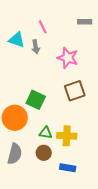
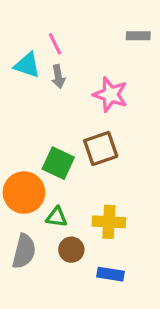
pink line: (43, 27) -> (55, 44), moved
brown square: (75, 91) -> (101, 148), moved
green triangle: (46, 133) -> (57, 217), moved

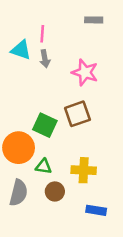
gray rectangle: (138, 36) -> (94, 20), moved
pink line: (55, 44) -> (42, 34), turned 30
blue rectangle: (111, 274) -> (96, 210), moved

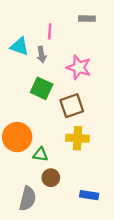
pink line: (42, 34) -> (50, 31), moved
green square: (45, 125) -> (42, 88), moved
yellow cross: (84, 170) -> (78, 138), moved
gray semicircle: (19, 193) -> (28, 199), moved

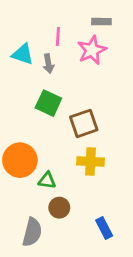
pink star: (79, 67) -> (92, 50), moved, turned 30
blue rectangle: (89, 195) -> (104, 228), turned 54

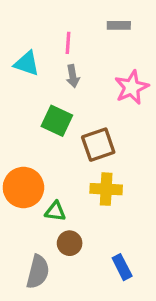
pink star: (92, 50) -> (132, 87), moved
gray arrow: (48, 64) -> (73, 76), moved

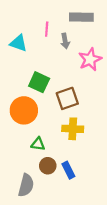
gray rectangle: (119, 25) -> (81, 17), size x1.5
gray arrow: (73, 76) -> (65, 41), moved
orange circle: (23, 188) -> (24, 110), moved
blue rectangle: (122, 267) -> (68, 170), moved

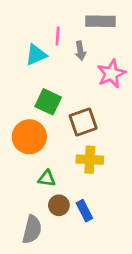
cyan triangle: (18, 43) -> (36, 55), moved, turned -42

